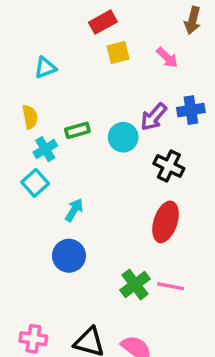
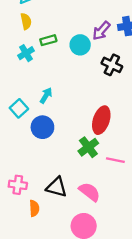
yellow semicircle: (30, 117) -> (26, 21), moved
cyan square: (35, 183) -> (19, 108), moved
red ellipse: (166, 222) -> (101, 120), moved
pink line: (171, 286) -> (115, 160), moved

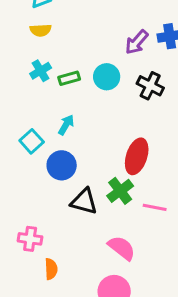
yellow semicircle: (26, 21) -> (41, 30), turned 98
green rectangle: (48, 40) -> (69, 78), moved
cyan circle: (80, 45) -> (107, 77), moved
black triangle: (57, 187) -> (84, 201), moved

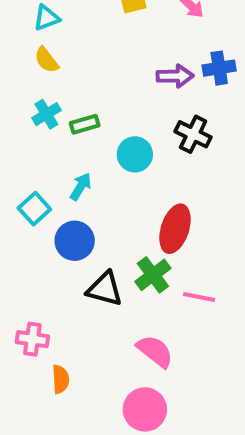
yellow semicircle: (41, 30) -> (46, 60), turned 55
purple arrow: (137, 42) -> (175, 76), turned -132
cyan circle: (107, 77) -> (135, 154), moved

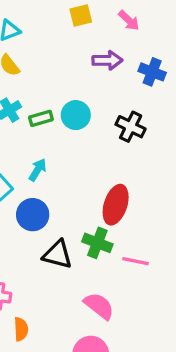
blue cross: (219, 68) -> (152, 72), turned 30
purple arrow: (175, 76) -> (107, 60), moved
cyan circle: (135, 154) -> (76, 115), moved
green cross: (153, 275) -> (97, 243), turned -32

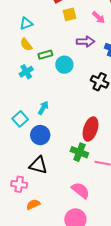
cyan circle: (76, 115) -> (64, 65), moved
green rectangle: (41, 118) -> (45, 55), moved
black triangle: (58, 254) -> (38, 165), moved
orange semicircle: (21, 329) -> (33, 204), turned -112

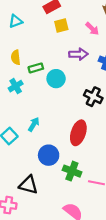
cyan triangle: (26, 23) -> (16, 21), moved
yellow semicircle: (26, 45) -> (16, 57), turned 32
red ellipse: (91, 129) -> (78, 133), moved
blue circle: (40, 135) -> (49, 155), moved

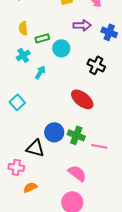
cyan arrow: (34, 124) -> (40, 72), moved
red ellipse: (78, 133) -> (82, 99), turned -70
blue circle: (49, 155) -> (54, 132), moved

